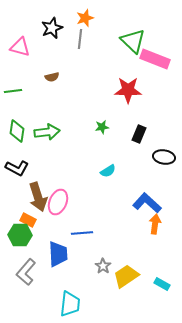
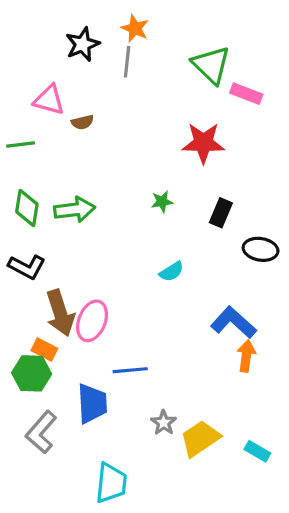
orange star: (85, 18) -> (135, 28), turned -30
pink triangle: (20, 47) -> (49, 100), moved
pink rectangle: (155, 59) -> (246, 94), size x0.7

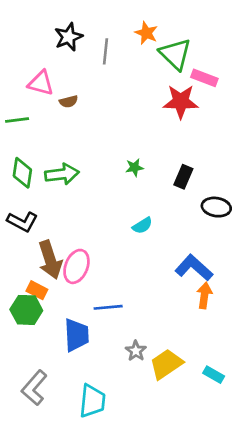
orange star: (135, 28) -> (146, 33), moved
red star: (203, 143) -> (181, 102), moved
gray L-shape: (41, 432) -> (34, 388), moved

